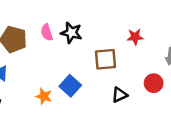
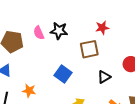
red star: (135, 37) -> (102, 28), moved
orange star: (44, 96) -> (29, 91), moved

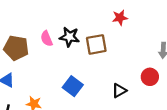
red star: (102, 28) -> (120, 18), moved
brown square: (89, 49) -> (96, 44), moved

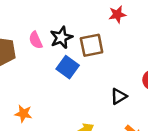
black star: (69, 37) -> (61, 37), turned -30
blue square: (73, 86) -> (68, 67), moved

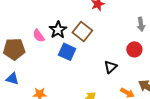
brown square: (92, 45) -> (82, 32), turned -30

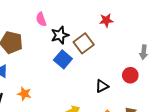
pink semicircle: (39, 36) -> (41, 19), moved

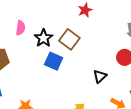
pink semicircle: (41, 19) -> (21, 28), turned -136

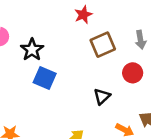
brown square: (69, 39) -> (103, 45), moved, turned 30

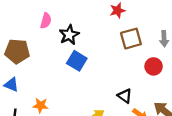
black triangle: (102, 96) -> (125, 96), moved, turned -49

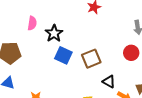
brown square: (131, 39) -> (91, 59), moved

